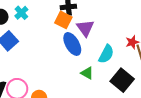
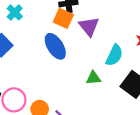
blue ellipse: (72, 44) -> (55, 46), moved
green triangle: (87, 73) -> (93, 78), turned -32

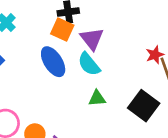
cyan semicircle: (114, 55) -> (89, 64), moved, turned 115

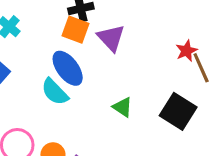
cyan semicircle: (89, 64) -> (55, 92), moved
green triangle: (97, 98) -> (123, 107), turned 42

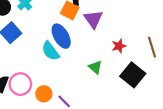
red star: (186, 51) -> (119, 46), moved

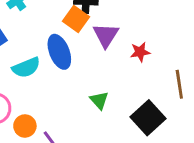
red star: (119, 46) -> (140, 52), moved
cyan semicircle: (50, 51) -> (26, 67), moved, turned -84

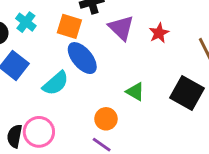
orange square: (76, 19) -> (69, 26), moved
orange circle: (25, 126) -> (106, 119), moved

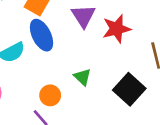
red star: (159, 33) -> (117, 29), size x1.5

